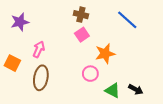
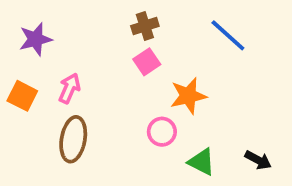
brown cross: (81, 15) -> (145, 26), turned -32
orange square: (12, 63) -> (22, 96), moved
black arrow: (136, 89) -> (258, 160), moved

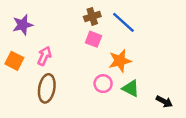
blue line: (228, 35) -> (123, 22), moved
pink square: (147, 62) -> (94, 39), turned -35
green triangle: (202, 162) -> (131, 88), moved

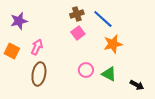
pink square: (94, 39) -> (78, 33), turned 32
orange star: (120, 61) -> (113, 44), moved

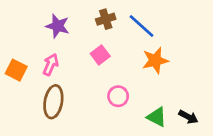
purple star: (19, 21) -> (58, 26), moved, turned 30
pink square: (78, 33) -> (100, 55), moved
green triangle: (109, 74) -> (157, 117), moved

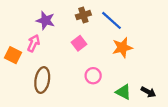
pink arrow: (51, 65) -> (34, 43), moved

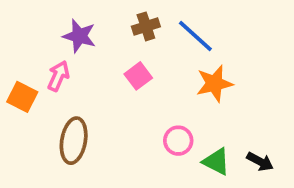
pink circle: (93, 76) -> (178, 141), moved

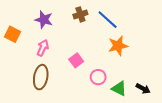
pink arrow: (58, 76) -> (43, 48), moved
pink square: (138, 76) -> (76, 60), moved
orange square: (22, 97) -> (12, 34), moved

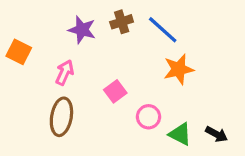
purple star: (44, 20) -> (82, 30), moved

